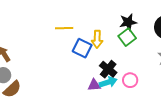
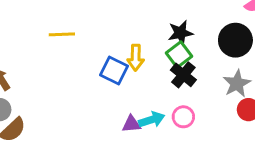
yellow line: (64, 28) -> (62, 34), moved
black cross: (108, 69) -> (183, 75), moved

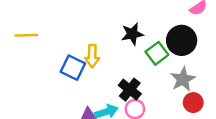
green square: (179, 55) -> (157, 53), moved
black cross: (183, 75) -> (130, 90), moved

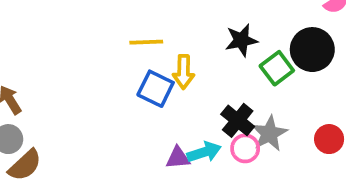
yellow line: (26, 35) -> (146, 42), moved
gray star: (183, 79) -> (269, 133), moved

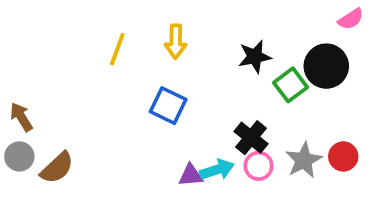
yellow line: (146, 42) -> (117, 49), moved, turned -68
yellow arrow: (184, 72) -> (176, 42), moved
gray star: (269, 133) -> (304, 160), moved
brown semicircle: (25, 165) -> (57, 168), moved

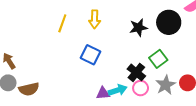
black circle: (326, 66) -> (169, 22), moved
green square: (291, 85) -> (158, 59), moved
brown semicircle: (57, 168) -> (29, 89), turned 30

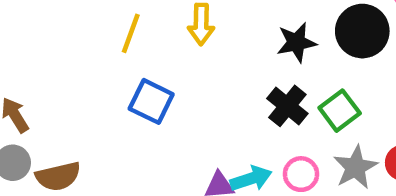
blue square: (90, 55) -> (151, 101), moved
black cross: (136, 72) -> (287, 106), moved

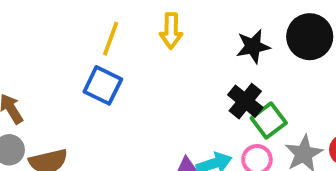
blue square: (151, 101) -> (103, 85), moved
green square: (340, 111) -> (269, 121), moved

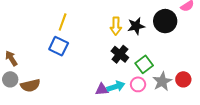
yellow arrow: (171, 31) -> (116, 26), moved
black cross: (245, 101) -> (120, 54), moved

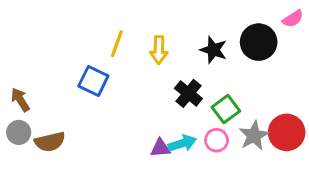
yellow line: (63, 22) -> (117, 44), moved
yellow arrow: (116, 26) -> (159, 50), moved
black star: (136, 26) -> (213, 50), turned 30
red circle: (183, 79) -> (287, 132), size x1.5

